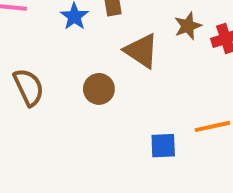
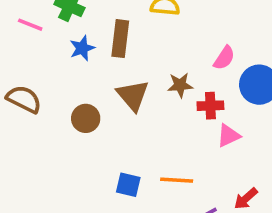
brown semicircle: (29, 87) -> (24, 99), turned -54

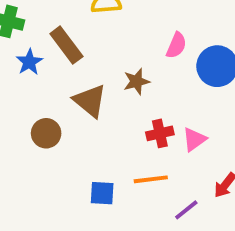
brown rectangle: (120, 39) -> (66, 45), turned -33
red cross: (210, 106) -> (160, 133), moved
pink triangle: (228, 136) -> (194, 139), moved

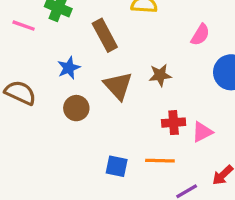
pink semicircle: (176, 45) -> (200, 35), moved
blue star: (29, 62) -> (69, 68), moved

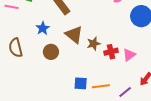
brown star: (160, 75) -> (94, 44), moved
brown semicircle: (20, 93) -> (16, 48), turned -120
orange line: (160, 161) -> (101, 86), moved

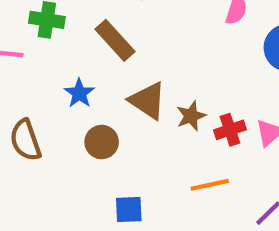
blue square: (81, 83) -> (129, 210), moved
orange line: (101, 86) -> (210, 185), moved

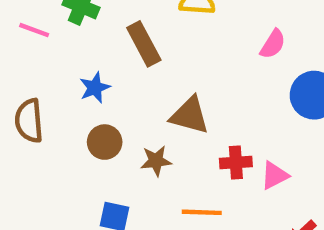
brown triangle: (148, 101) -> (190, 115), moved, turned -33
brown star: (191, 116) -> (156, 161), moved

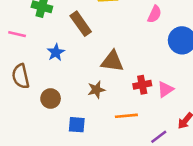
pink line: (34, 30) -> (17, 34), moved
brown circle: (105, 142) -> (51, 99), moved

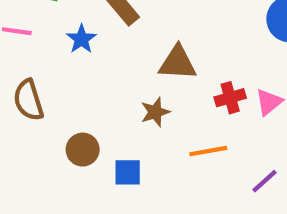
blue star: (56, 52) -> (81, 39), moved
brown circle: (51, 99) -> (83, 150), moved

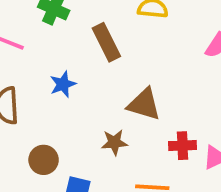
blue star: (81, 39) -> (63, 84), moved

